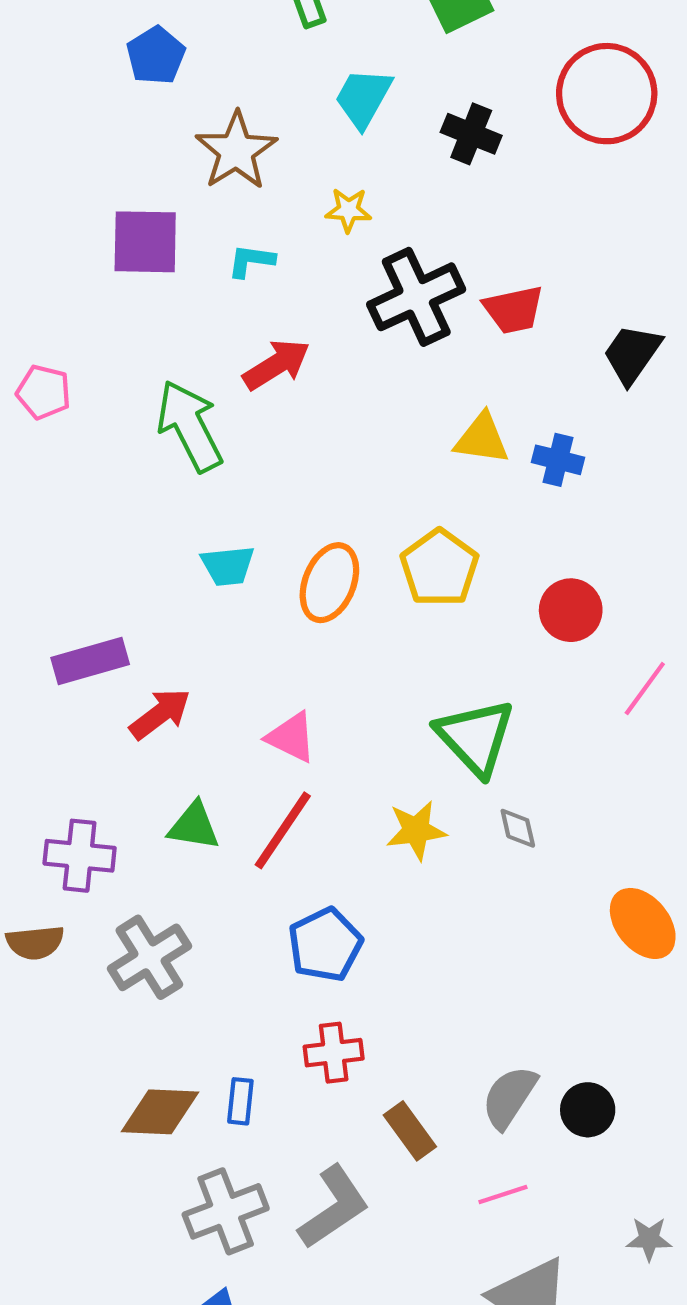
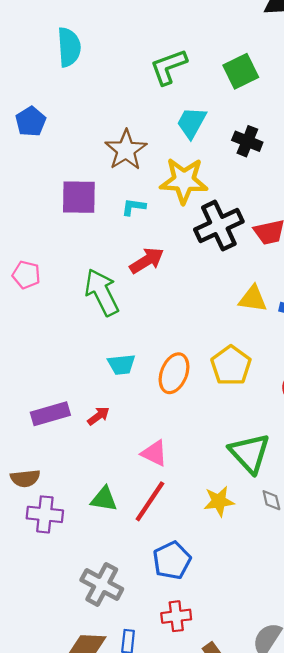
blue pentagon: (156, 56) -> (31, 122), moved
yellow star: (348, 210) -> (184, 181), size x2.0
red arrow: (160, 714) -> (98, 416), moved, size x0.7
brown semicircle: (35, 943) -> (25, 478), moved
gray cross: (149, 957) -> (102, 584), moved, turned -30

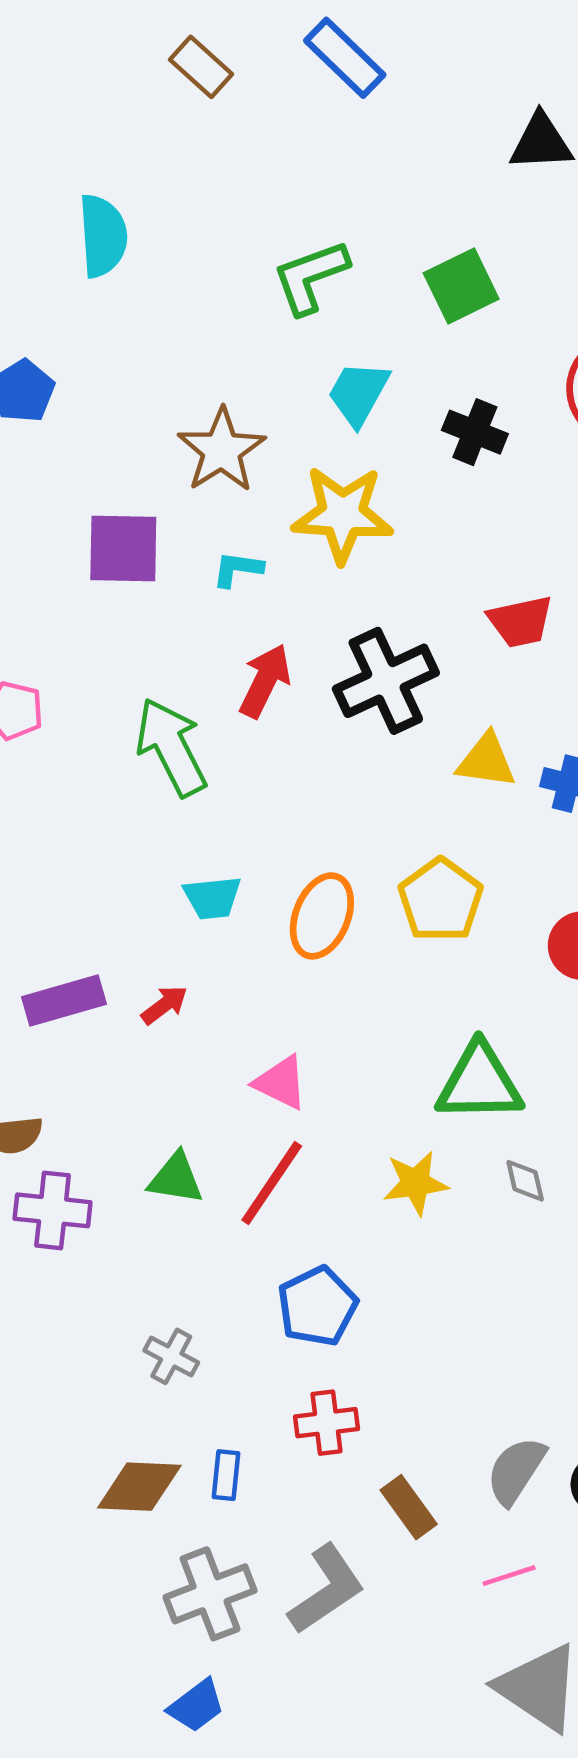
black cross: (219, 226) -> (386, 681), moved
red arrow: (147, 261) -> (265, 681), turned -32
green triangle: (250, 453) -> (479, 1083), turned -48
gray cross: (102, 584) -> (171, 1356), size x0.6

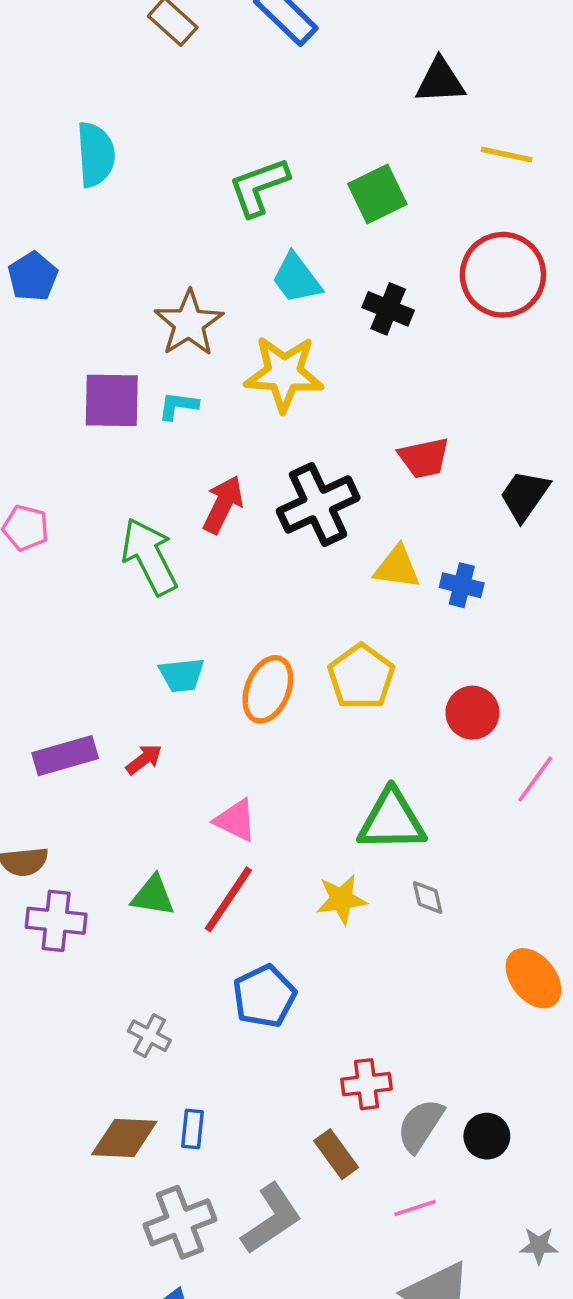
cyan trapezoid: (358, 393) -> (297, 278), turned -66
cyan L-shape: (237, 569) -> (178, 406), moved
red cross: (326, 1423) -> (367, 1084), moved

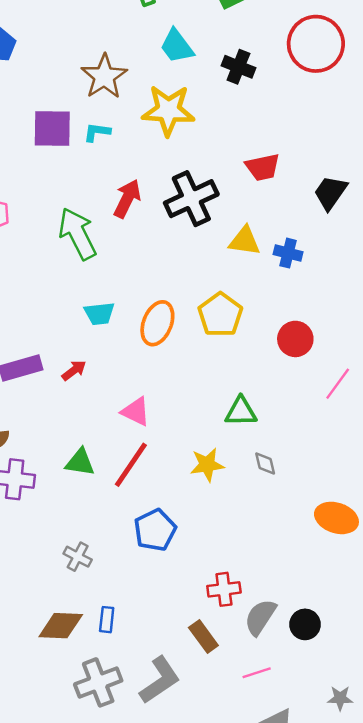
green triangle: (392, 820) -> (241, 412), size x0.7
orange ellipse: (533, 978) -> (336, 518), turned -33

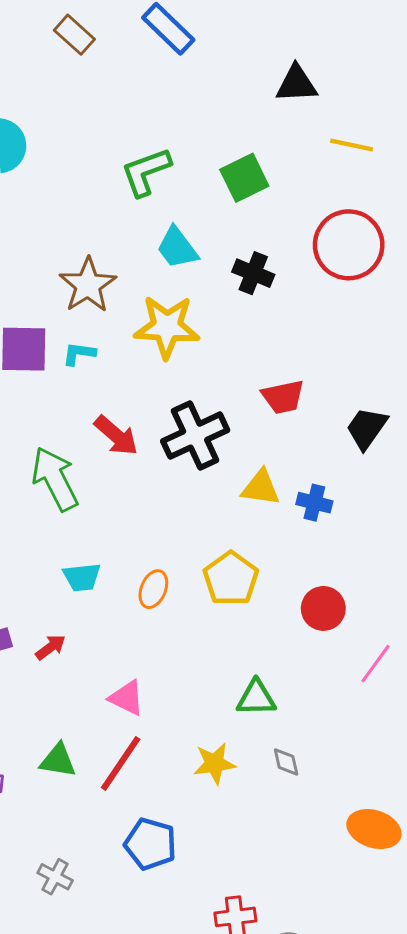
red arrow: (127, 199) -> (116, 436), turned 105
orange ellipse: (157, 323) -> (153, 589), size x0.7
blue pentagon: (155, 530) -> (150, 844), turned -30

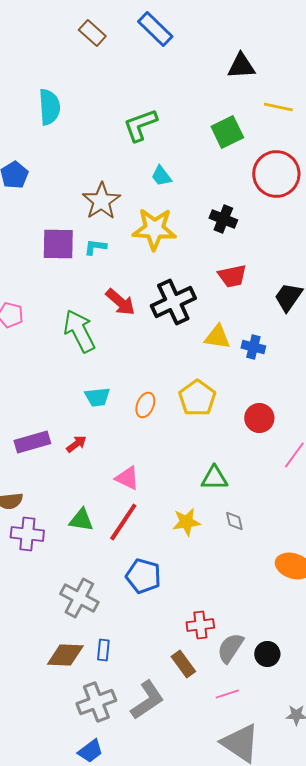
green square: (244, 178) -> (227, 132), moved
cyan trapezoid: (177, 248) -> (161, 176), size x0.7
black cross: (253, 273) -> (223, 219), moved
gray cross: (55, 877) -> (79, 598), size x1.6

